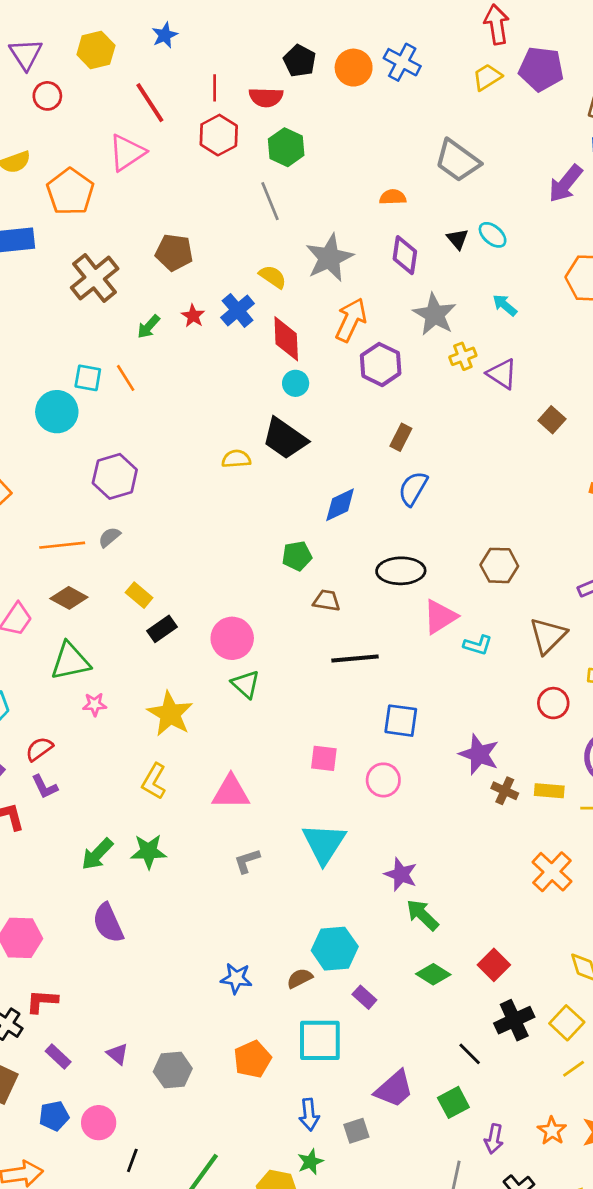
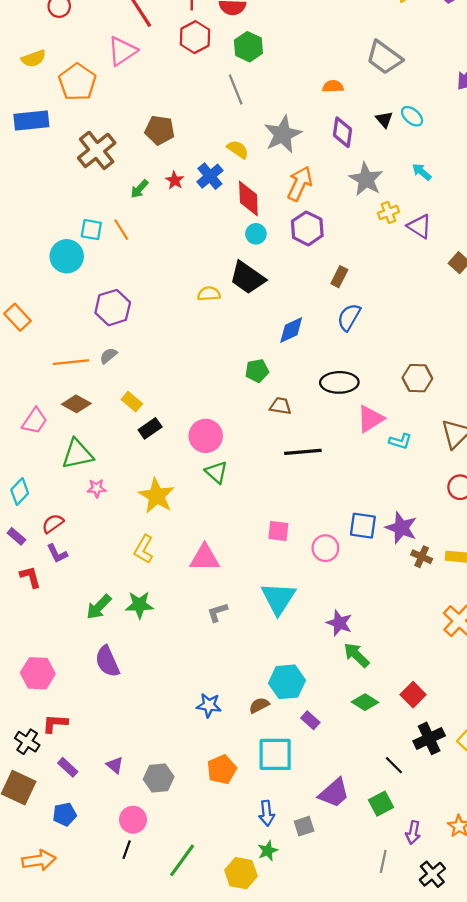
purple hexagon: (381, 364) -> (307, 228), moved
blue square: (401, 721) -> (363, 526), moved
pink circle: (99, 1123) -> (133, 820), moved

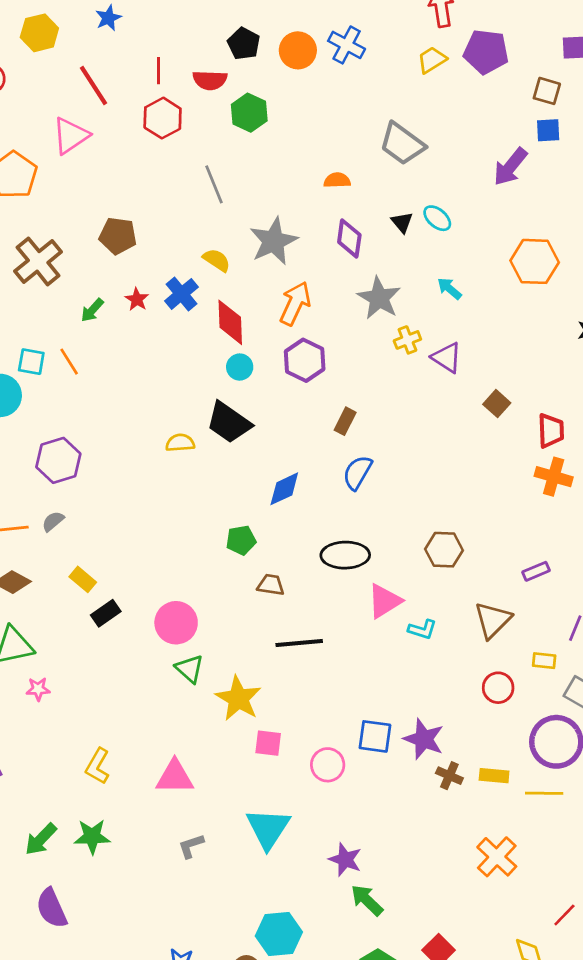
green hexagon: (248, 47) -> (249, 113), moved
yellow star: (157, 496) -> (238, 699), moved

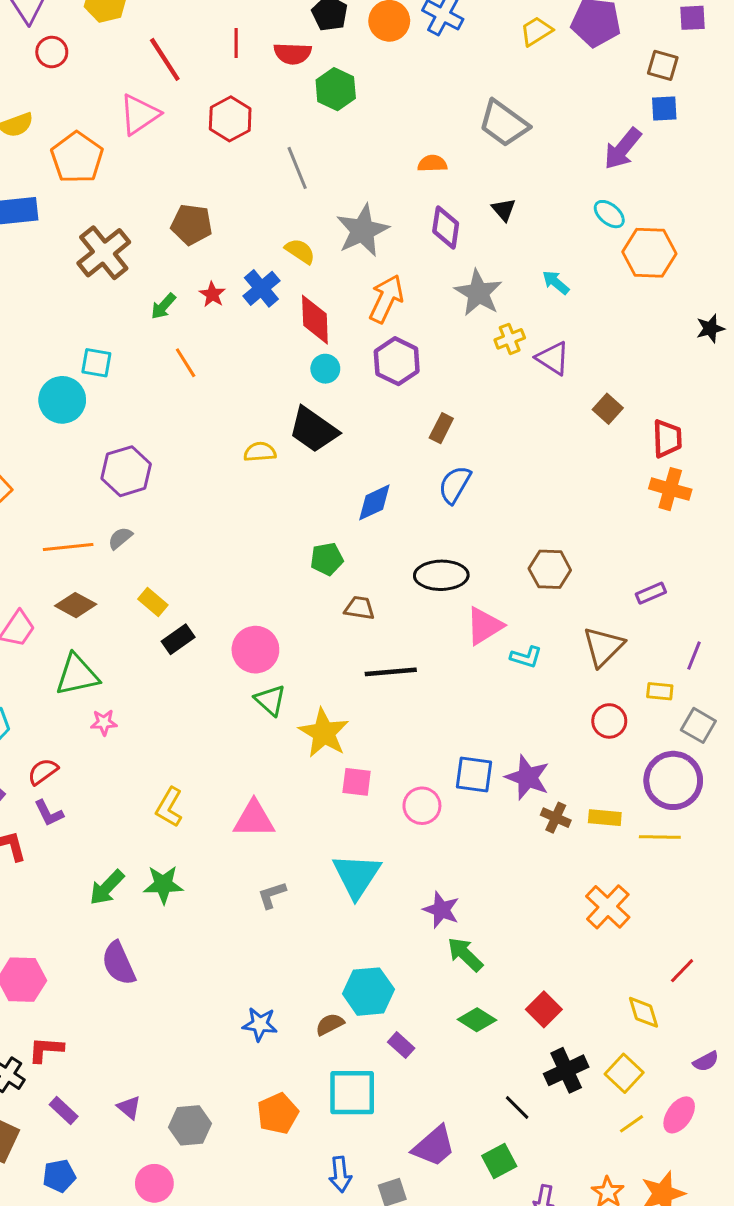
red hexagon: (163, 118) -> (230, 119), moved
cyan ellipse: (437, 218) -> (609, 214), moved
orange line: (69, 362) -> (186, 363), moved

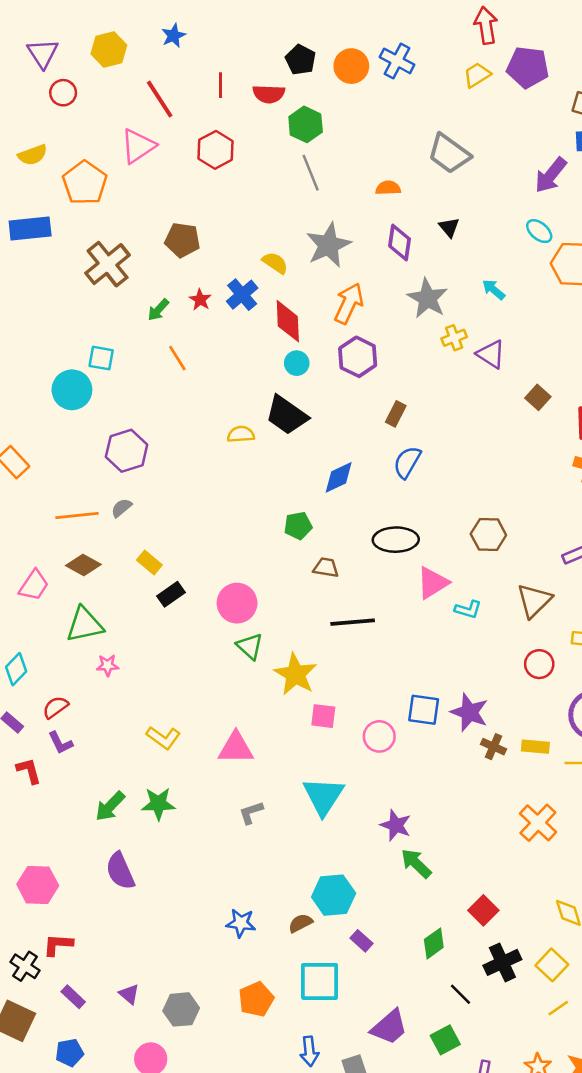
gray line: (297, 168) -> (311, 173), moved
yellow L-shape: (169, 807) -> (163, 738), turned -84
green diamond: (477, 1020) -> (434, 943), moved, turned -68

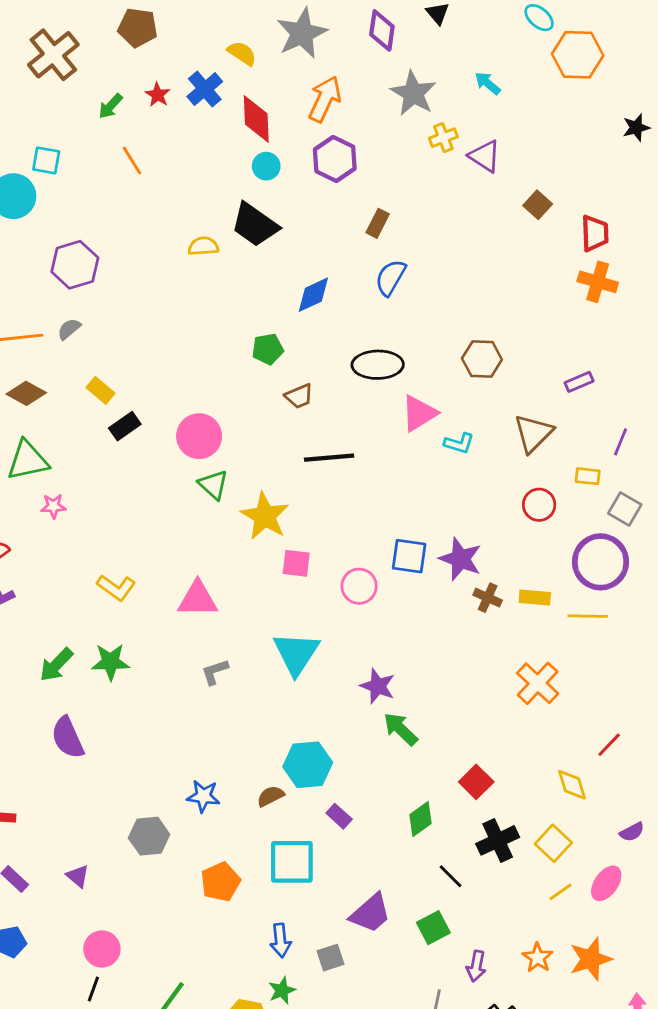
brown trapezoid: (326, 568) -> (299, 396), turned 148
gray hexagon: (181, 1009) -> (149, 836), moved

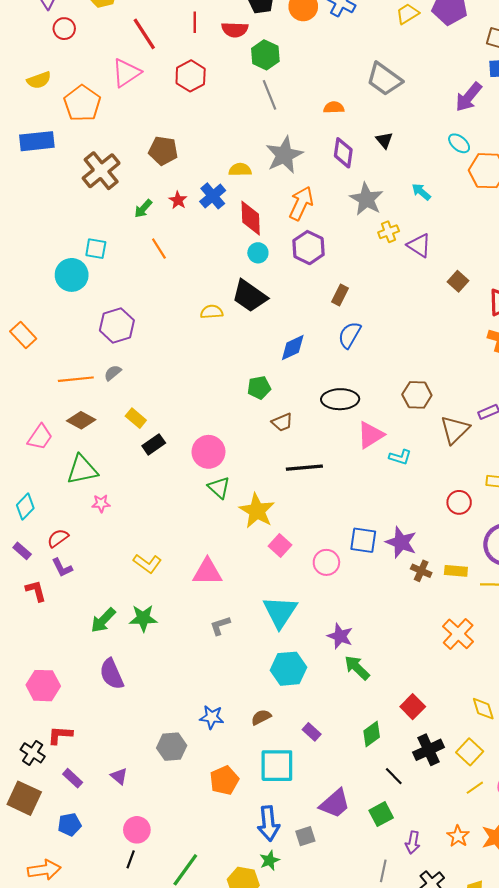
yellow semicircle: (242, 53) -> (240, 170), turned -35
brown triangle: (533, 433) -> (455, 430), moved
pink square: (296, 563) -> (280, 546), turned 35
cyan hexagon: (308, 765) -> (288, 669), moved
blue arrow: (280, 940) -> (268, 823), size x1.4

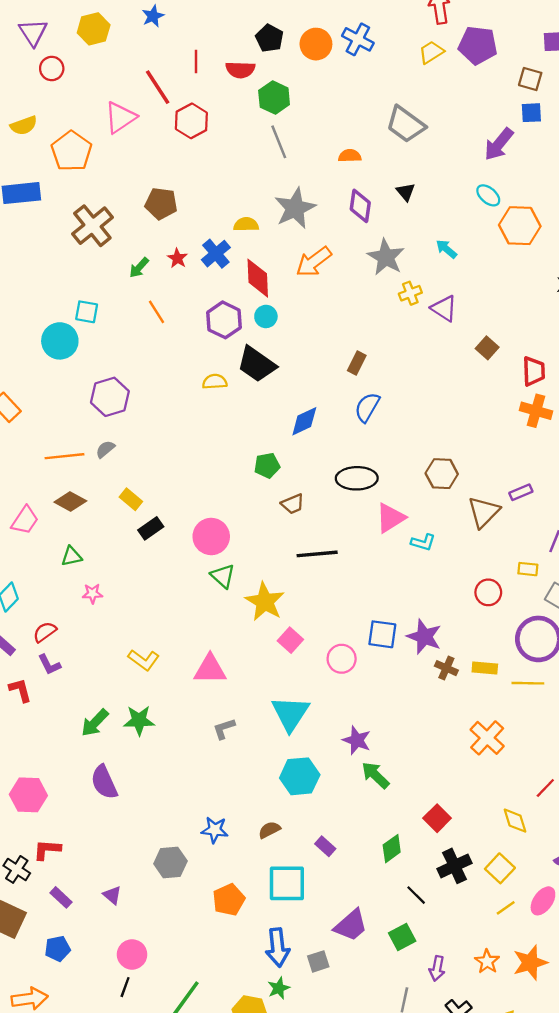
red line: (144, 34) -> (158, 87), moved
orange arrow: (301, 203) -> (314, 262), turned -152
purple hexagon: (309, 248) -> (224, 320), moved
green triangle: (82, 470) -> (71, 556), size x0.6

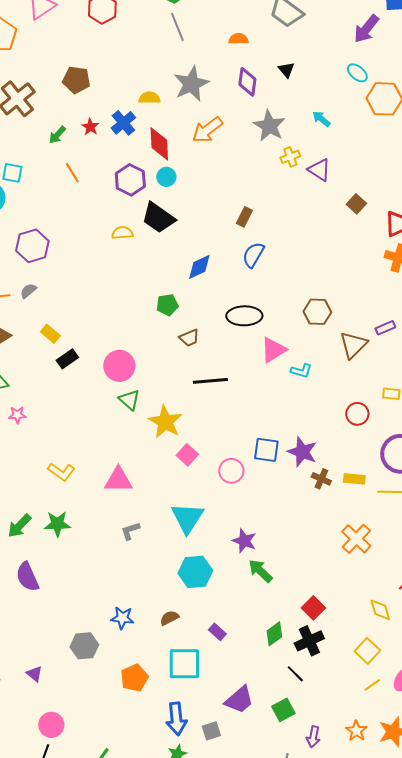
black cross: (455, 866) -> (309, 641), moved

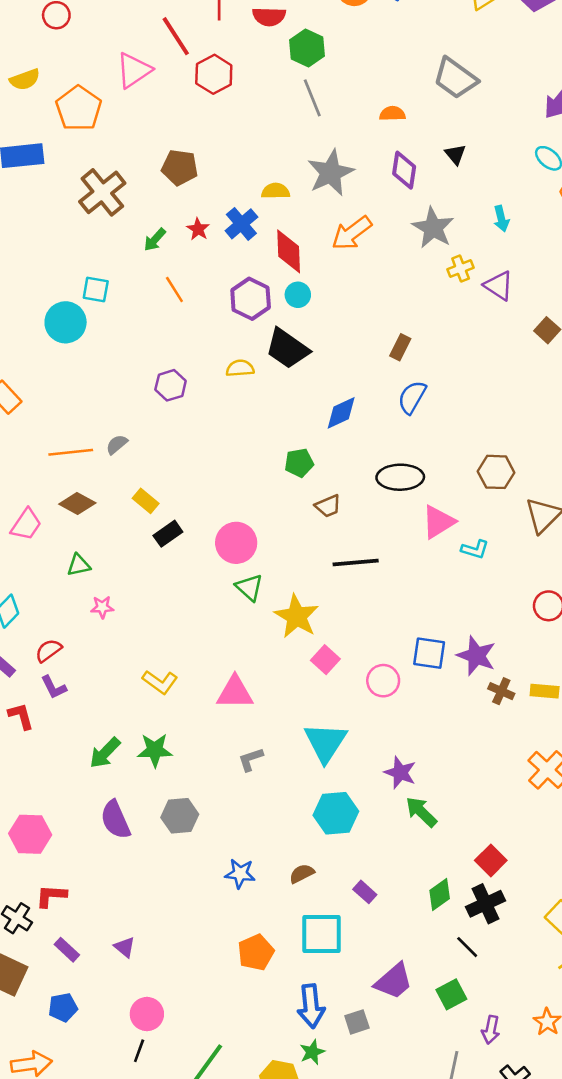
cyan arrow: (321, 119) -> (501, 219), turned -144
purple hexagon: (32, 246) -> (171, 385), moved, size x0.7
gray hexagon: (84, 646) -> (180, 816), moved

